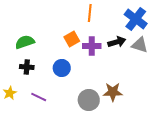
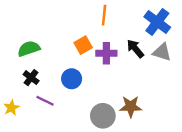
black arrow: (117, 42) -> (135, 49), turned -114
black cross: (27, 67) -> (31, 78), turned 32
purple line: (39, 97) -> (45, 101), moved

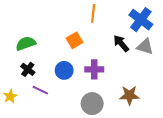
purple cross: (106, 53) -> (94, 69), moved
brown star: (131, 107) -> (129, 95), moved

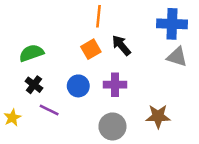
orange line: (93, 13) -> (99, 16), moved
blue cross: (141, 20) -> (172, 24), turned -35
black arrow: (121, 43) -> (121, 45), moved

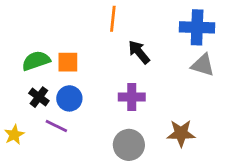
orange square: (91, 49) -> (68, 62), moved, turned 30
blue circle: (78, 86) -> (69, 98), moved

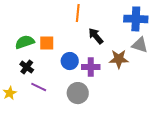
blue circle: (69, 98) -> (70, 61), moved
brown star: (181, 133) -> (119, 59), moved
gray circle: (129, 145) -> (78, 93), moved

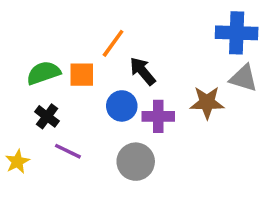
orange line: (78, 13) -> (113, 43), moved, turned 30
black arrow: (96, 36) -> (143, 71), moved

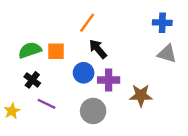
blue cross: (237, 33) -> (162, 23), size x0.7
orange line: (113, 43) -> (87, 23), moved
brown star: (207, 102) -> (141, 95), moved

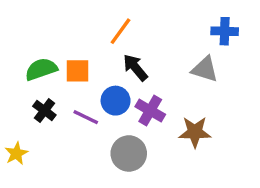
gray triangle: (167, 54) -> (205, 69), moved
purple cross: (109, 80) -> (150, 111), turned 30
purple line: (47, 104) -> (86, 117), moved

